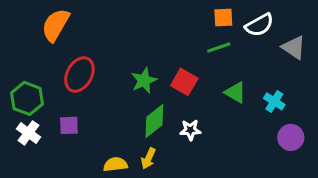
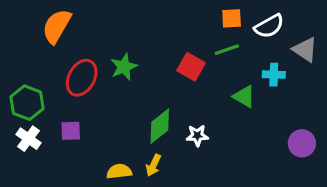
green star: (144, 80) -> (124, 67), moved
red square: (184, 82) -> (191, 67), moved
cyan cross: (274, 101) -> (274, 75), moved, turned -30

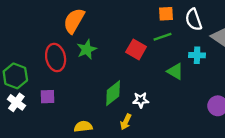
orange semicircle: (57, 26) -> (74, 21), moved
white semicircle: (269, 26) -> (194, 20), turned 100
red ellipse: (82, 78) -> (56, 58), turned -40
yellow arrow: (154, 165) -> (126, 122), moved

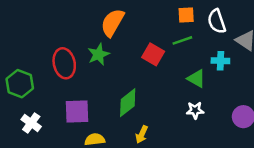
orange semicircle: (74, 21) -> (112, 23), moved
purple square: (48, 97) -> (77, 112), moved, size x1.5
white star: (141, 100) -> (195, 110), moved
white cross: (16, 102) -> (31, 123), moved

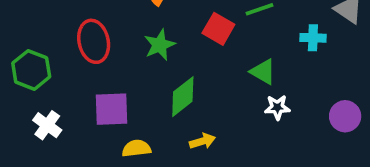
green star: (99, 54) -> (160, 45), moved
green triangle: (196, 79) -> (263, 72), moved
yellow arrow: (142, 134) -> (202, 141), turned -132

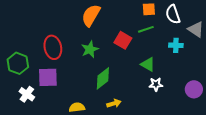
purple square: (111, 109) -> (48, 77), moved

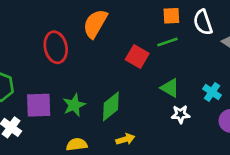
cyan cross: (176, 45) -> (212, 92), moved, turned 32
red ellipse: (53, 47) -> (56, 47), moved
green star: (90, 49) -> (74, 105), moved

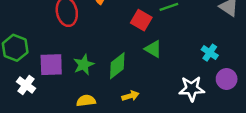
green triangle: (170, 88) -> (153, 49), moved
white star: (181, 114) -> (192, 89), moved, size x1.5

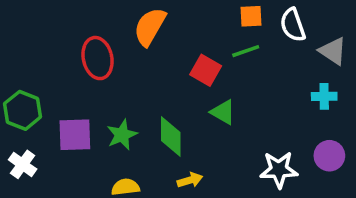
cyan cross: (210, 53) -> (324, 96), moved, turned -35
green diamond: (117, 66) -> (171, 137), turned -52
white cross: (26, 85) -> (23, 164), moved

